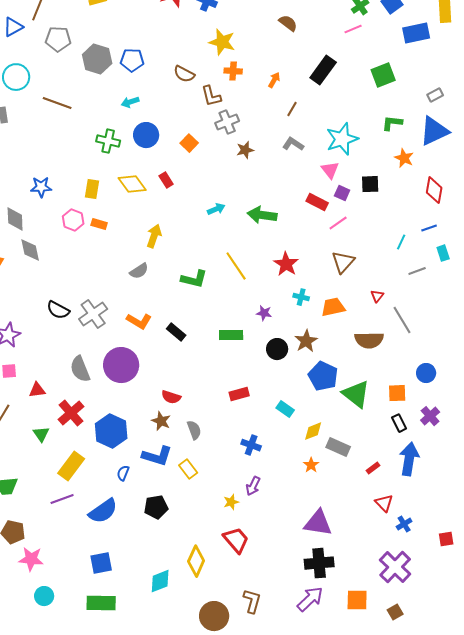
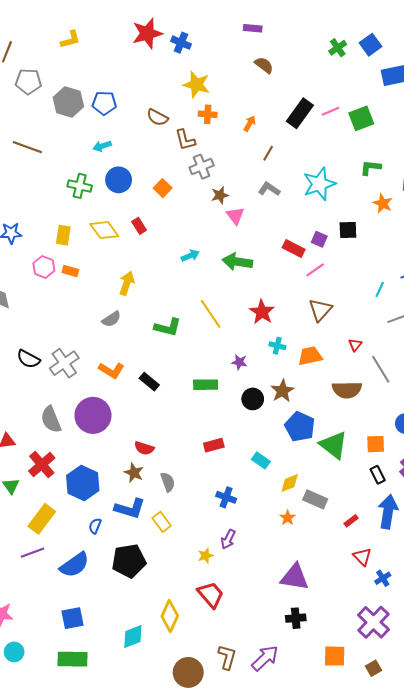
pink line: (353, 29) -> (331, 111), moved
pink triangle: (330, 170) -> (235, 216), moved
black pentagon: (156, 507) -> (129, 561), size x1.4
black cross: (319, 563) -> (296, 618), size x0.7
purple arrow: (310, 599) -> (265, 658), moved

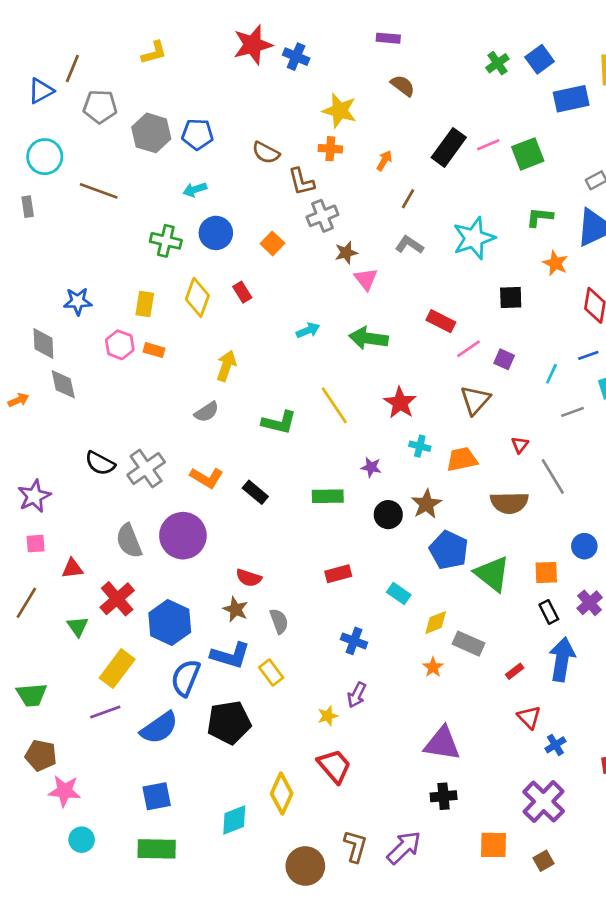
yellow star: (196, 85) -> (340, 111), moved
yellow diamond: (104, 230) -> (197, 297), turned 56
purple square: (319, 239) -> (504, 359), moved
blue semicircle: (95, 526) -> (186, 678), size x1.8

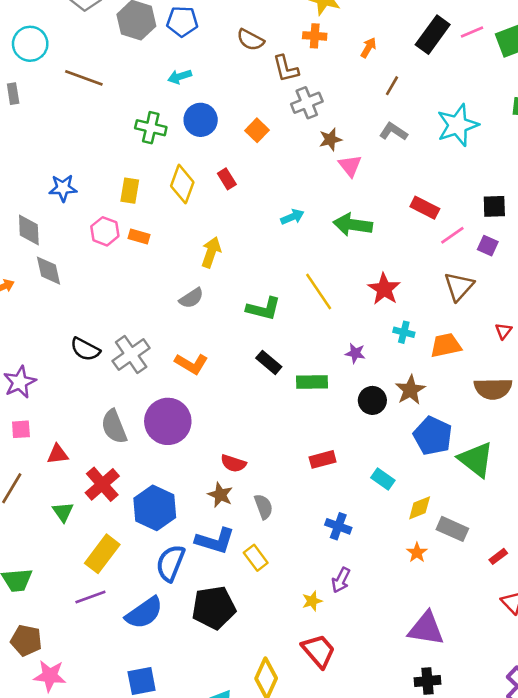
black square: (511, 297) -> (494, 206), moved
black rectangle: (255, 492) -> (269, 362), moved

